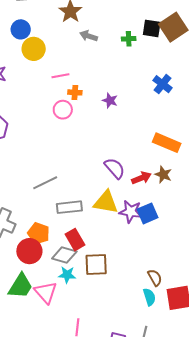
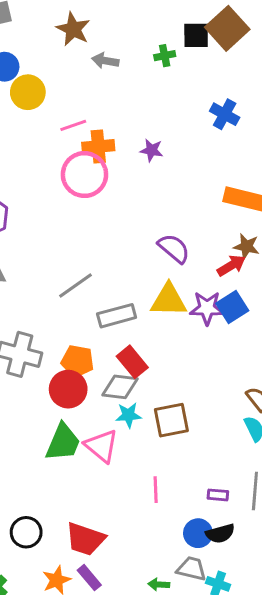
orange cross: (75, 92) -> (98, 147), size x1.5
pink circle: (63, 110) -> (84, 175), size x1.6
red arrow: (141, 178) -> (231, 265), moved
brown square: (96, 265) -> (171, 420), moved

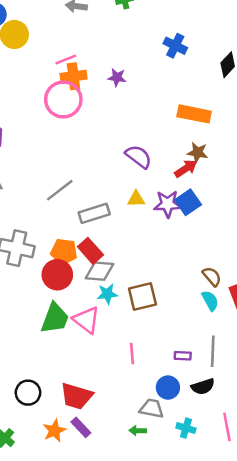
pink line: (73, 125) -> (66, 60), moved
yellow triangle: (169, 300) -> (136, 199), size x0.6
red rectangle: (132, 362) -> (90, 251), moved
black semicircle: (220, 533) -> (203, 387), moved
gray trapezoid: (192, 569) -> (152, 409), moved

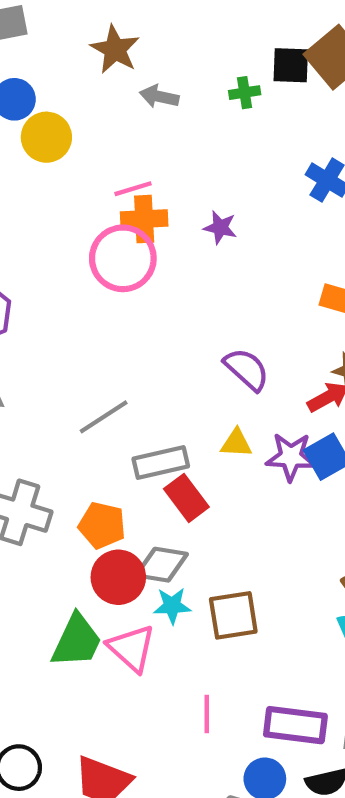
red rectangle: (90, 251) -> (186, 498), moved
red circle: (57, 275) -> (118, 577), moved
purple rectangle: (183, 356) -> (295, 725), size x2.0

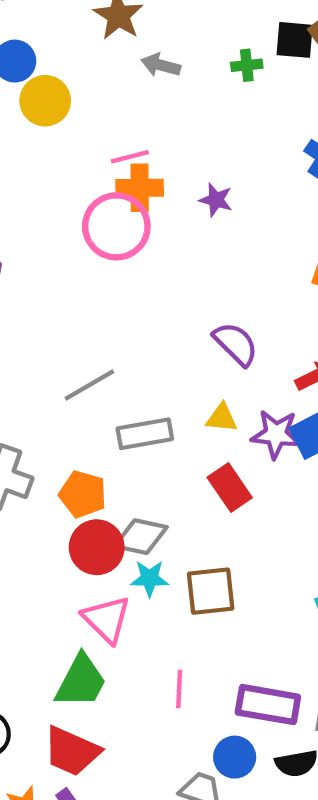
red rectangle: (186, 498) -> (230, 488), moved
green trapezoid: (77, 641) -> (81, 681), moved

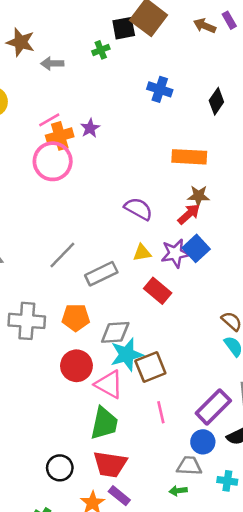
purple star: (216, 200) -> (90, 128), moved, turned -30
red circle: (97, 547) -> (76, 366), moved
cyan star: (149, 578) -> (127, 355), size x1.5
brown square: (211, 591) -> (150, 367), moved
purple rectangle: (268, 705) -> (213, 407), turned -39

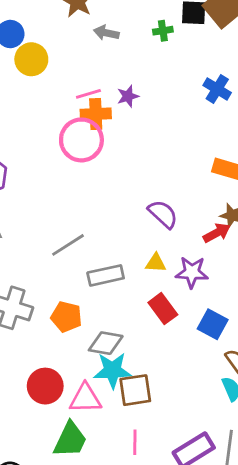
purple star: (90, 128) -> (128, 96), moved
blue square: (196, 248) -> (213, 324), moved, turned -32
red circle: (76, 366) -> (45, 386), moved
pink triangle: (109, 384) -> (85, 398), turned -44

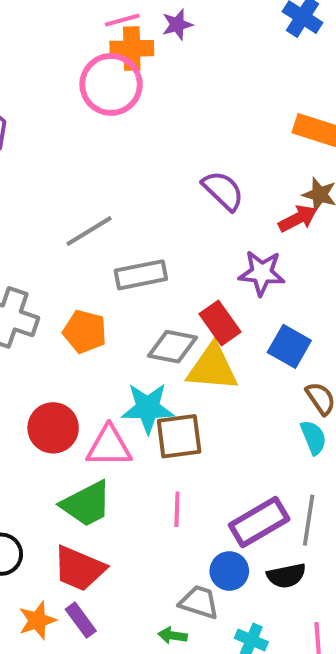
yellow triangle: (156, 263) -> (212, 368), moved, size x1.8
gray diamond: (106, 343) -> (173, 347), moved
green trapezoid: (70, 440) -> (86, 504), turned 36

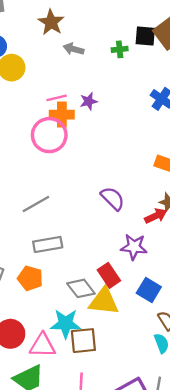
gray line: (89, 231) -> (36, 204), moved
gray rectangle: (141, 275) -> (48, 244), moved
gray diamond: (173, 347) -> (81, 288), turned 40

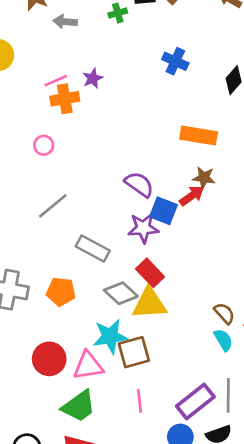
pink circle: (49, 135) -> (44, 145), moved, size x0.5
gray rectangle: (48, 244) -> (93, 248), moved, turned 48
purple star: (134, 247) -> (143, 228), moved
blue square: (149, 290) -> (163, 211), moved

